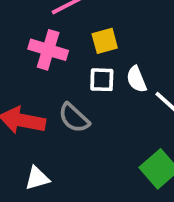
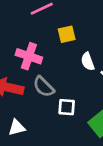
pink cross: (48, 50) -> (29, 56), moved
white square: (102, 80) -> (67, 107), moved

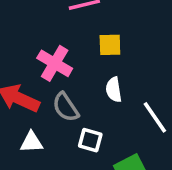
white semicircle: (88, 61) -> (114, 90), moved
white triangle: (17, 128) -> (31, 142), moved

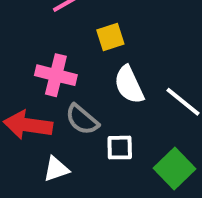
white semicircle: (114, 90) -> (129, 85), size x1.4

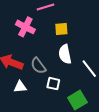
pink cross: (56, 75) -> (25, 27), moved

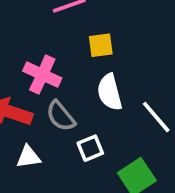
pink cross: (25, 27) -> (42, 75), moved
white square: (53, 84) -> (90, 148), turned -32

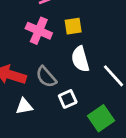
pink cross: (42, 75) -> (39, 31), moved

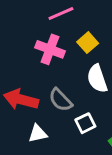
yellow square: (73, 26) -> (88, 43), turned -30

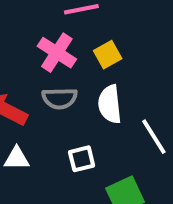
gray semicircle: (61, 100) -> (60, 98), moved, turned -60

